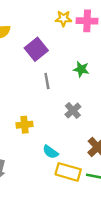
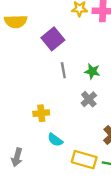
green star: (81, 69) -> (92, 71), moved
cyan semicircle: (50, 152) -> (55, 140), moved

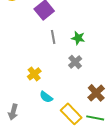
yellow cross: (41, 113) -> (34, 74), turned -32
yellow rectangle: (84, 160) -> (71, 114), turned 30

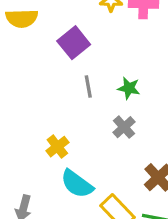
cyan semicircle: (46, 97) -> (77, 184), size x1.5

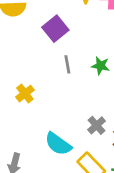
gray cross: (124, 127) -> (97, 125), moved
yellow cross: (57, 147) -> (25, 94), moved

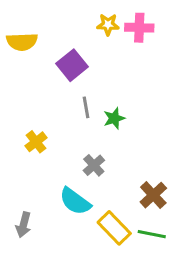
green star: (100, 66) -> (114, 118), moved, turned -30
gray cross: (97, 125) -> (94, 165), moved

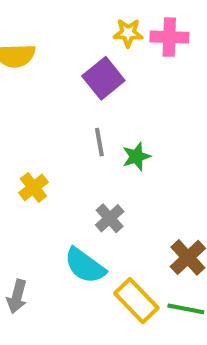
purple square: (72, 65) -> (103, 78), moved

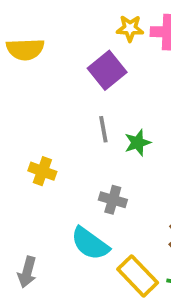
yellow cross: (33, 187) -> (42, 171), turned -32
gray cross: (110, 218) -> (113, 200), turned -32

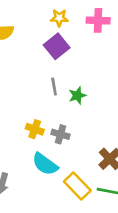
yellow star: (130, 28) -> (59, 18), moved
yellow cross: (42, 171) -> (35, 129), moved

